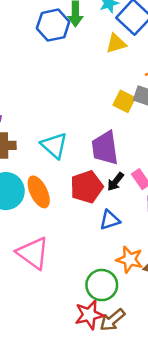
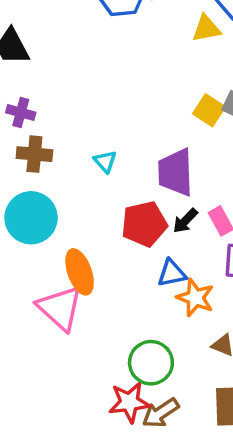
cyan triangle: (54, 145) -> (105, 161), size x0.6
orange ellipse: (39, 192) -> (80, 272), moved
orange star: (130, 260) -> (195, 298), moved

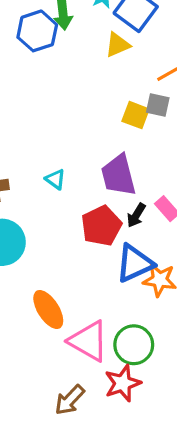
orange ellipse: (80, 272) -> (48, 309), moved
blue triangle: (172, 273) -> (135, 263), size x1.5
pink triangle: (60, 308) -> (89, 341), moved
brown arrow: (161, 413) -> (70, 400), moved

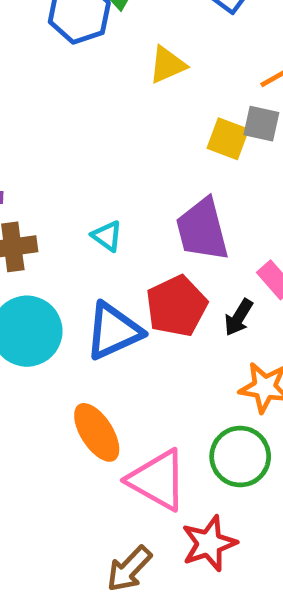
yellow triangle: (118, 45) -> (167, 65), moved
black arrow: (136, 215) -> (239, 317), moved
blue triangle: (135, 263) -> (113, 331), moved
green circle: (134, 345) -> (240, 457), moved

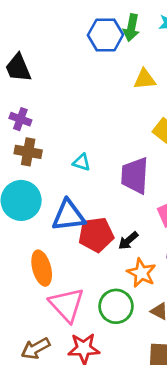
cyan triangle: (107, 236) -> (82, 162), turned -36
red pentagon: (177, 306) -> (96, 235), moved
black arrow: (239, 317) -> (128, 241), moved

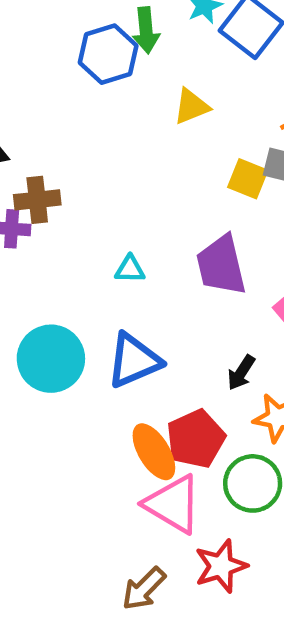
brown cross: (28, 152) -> (37, 200), moved
red pentagon: (96, 235) -> (196, 439), moved
orange ellipse: (42, 268) -> (154, 452), moved

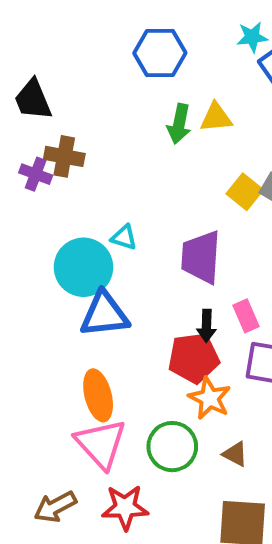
green arrow: (146, 30) -> (179, 124), moved
cyan circle: (51, 359) -> (83, 267), moved
black arrow: (241, 373) -> (207, 326), moved, turned -48
red pentagon: (196, 439) -> (194, 358), moved

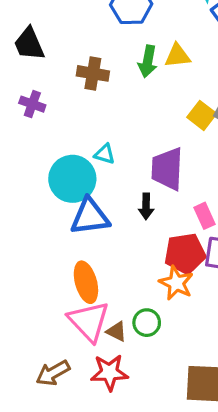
brown cross: (64, 156) -> (93, 73), moved
black arrow: (207, 326) -> (146, 206), moved
red pentagon: (194, 358) -> (185, 253), moved
green circle: (172, 447) -> (147, 323), size x0.7
brown triangle: (235, 454) -> (116, 331), moved

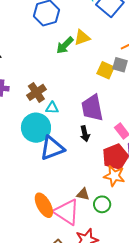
green arrow: (148, 61) -> (65, 45), turned 48
brown cross: (93, 73) -> (36, 92), moved, turned -30
orange ellipse: (86, 282) -> (44, 205), moved
brown triangle: (116, 331) -> (83, 194), moved

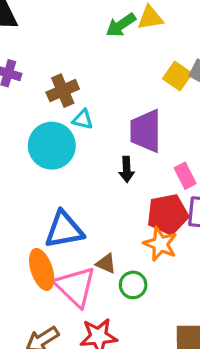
blue triangle: (52, 148) -> (64, 230), moved

